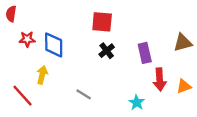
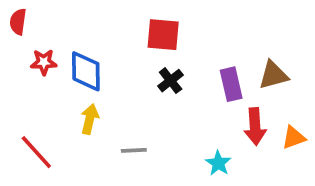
brown triangle: (183, 43) -> (273, 75), moved
yellow arrow: (42, 75) -> (90, 119), moved
gray line: (84, 94) -> (134, 150), turned -35

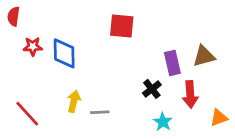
black cross: (171, 81) -> (152, 89), moved
yellow arrow: (90, 119) -> (74, 101), moved
orange triangle: (294, 137) -> (219, 118), moved

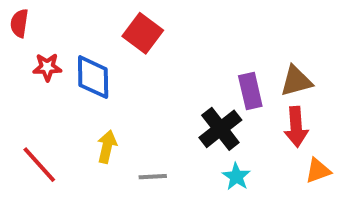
red square: (122, 26) -> (143, 33), moved, turned 32
black cross: (152, 89) -> (220, 129), size x1.5
red arrow: (190, 94) -> (296, 127), moved
gray line: (100, 112) -> (153, 177), moved

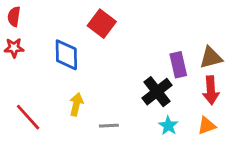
red star: (47, 67) -> (14, 48), moved
orange triangle: (318, 171) -> (207, 126), moved

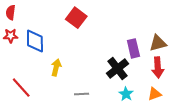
blue diamond: (66, 55) -> (35, 41), moved
yellow arrow: (76, 104) -> (56, 67), moved

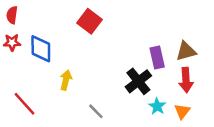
gray line: (82, 94) -> (96, 111), turned 48
cyan star: (126, 94) -> (157, 106), moved
orange triangle: (155, 94) -> (182, 111), turned -32

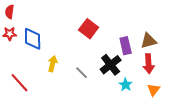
red square: (90, 21) -> (89, 29), moved
gray line: (96, 111) -> (82, 73), moved
orange triangle: (182, 111) -> (154, 90), moved

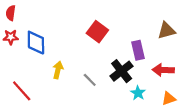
brown triangle: (149, 41) -> (166, 31), moved
red arrow: (149, 64) -> (163, 70), turned 96
orange triangle: (154, 90) -> (169, 99), turned 32

